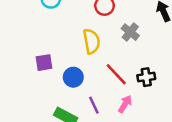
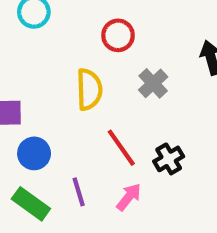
blue circle: (73, 77) -> (34, 153), moved
black cross: (146, 77) -> (169, 159), turned -30

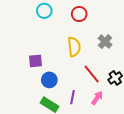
red circle: (118, 35) -> (79, 14), moved
purple line: (79, 192) -> (72, 97), turned 32

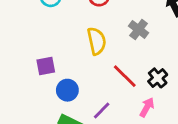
purple line: (72, 97) -> (102, 110), turned 40
pink arrow: (97, 98) -> (147, 107), moved

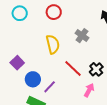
purple square: (46, 66) -> (17, 63), turned -32
purple line: (102, 110) -> (50, 87), moved

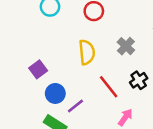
black cross: (96, 69) -> (139, 80), moved

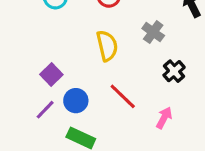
red line: (109, 87) -> (123, 96), moved
purple line: (75, 106) -> (45, 110), moved

